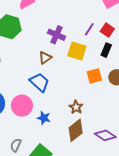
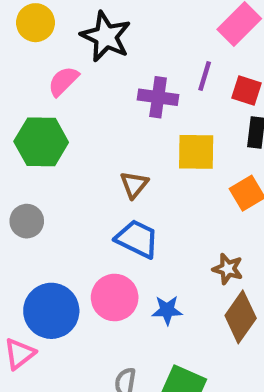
purple line: (89, 29) -> (205, 76), moved
purple cross: (57, 35) -> (158, 97), moved

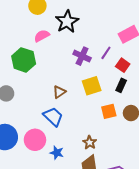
yellow square: (196, 152) -> (92, 86), turned -36

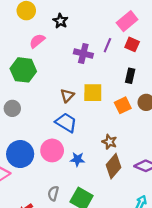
black star: (67, 22) -> (60, 21), size x0.6
red square: (123, 65) -> (132, 44), moved
yellow square: (92, 86) -> (93, 93), moved, turned 30

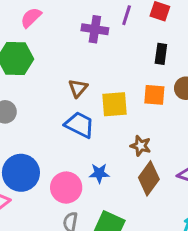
yellow square: (93, 93) -> (115, 104), moved
orange square: (123, 105) -> (154, 95), turned 35
pink circle: (52, 150) -> (66, 188), moved

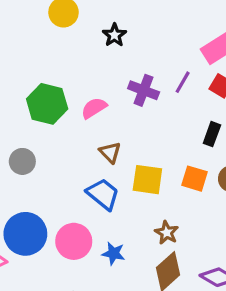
pink semicircle: (31, 18) -> (94, 108), moved
brown triangle: (78, 88) -> (110, 152), turned -36
pink circle: (66, 188) -> (74, 241), moved

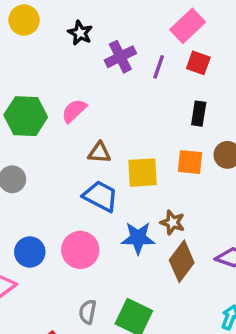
purple cross: (144, 90) -> (120, 57), moved, turned -36
brown triangle: (110, 152) -> (99, 153), turned -30
blue circle: (25, 234) -> (30, 252), size x0.7
blue star: (113, 253) -> (138, 238), moved, size x1.4

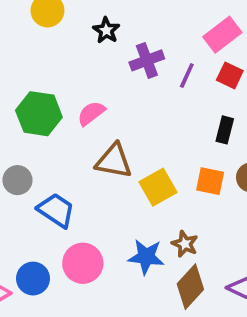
brown triangle: (99, 153) -> (114, 161), size x1.5
yellow square: (143, 173) -> (158, 187), turned -32
blue trapezoid: (100, 196) -> (56, 210), moved
blue circle: (30, 252) -> (33, 279), moved

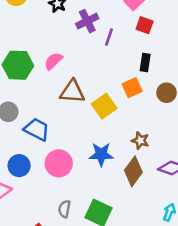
purple line: (187, 75) -> (109, 37), moved
orange square: (210, 181) -> (132, 88), moved, turned -30
brown star: (185, 244) -> (140, 141), moved
blue circle: (33, 279) -> (19, 166), moved

